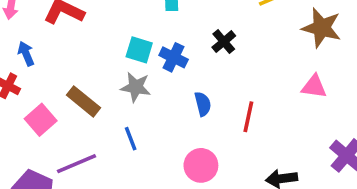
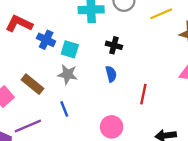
black cross: (224, 42) -> (114, 45), moved, turned -35
blue cross: (174, 57) -> (46, 40), moved
blue semicircle: (203, 104) -> (111, 74), moved

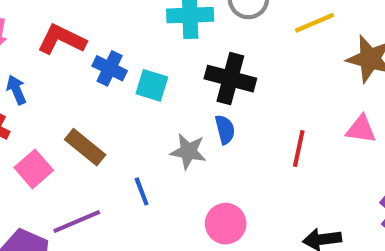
black cross: (114, 45) -> (230, 79), size x1.6
gray star: (68, 74) -> (188, 151), moved
red line: (143, 94) -> (299, 148), moved

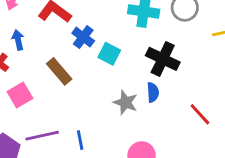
brown rectangle: (85, 147) -> (59, 71), moved
red line: (299, 148) -> (200, 114), turned -65
blue line: (142, 191) -> (80, 140), moved

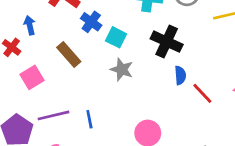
blue semicircle: (153, 92) -> (180, 75), moved
gray star: (126, 102) -> (122, 70), moved

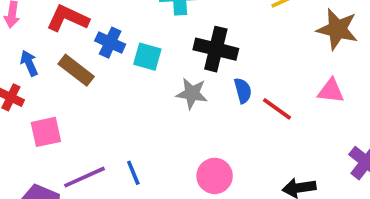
brown rectangle: (69, 54) -> (76, 70), moved
gray star: (122, 70) -> (192, 93), moved
pink square: (32, 77) -> (46, 132), turned 30

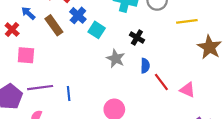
black cross: (216, 49) -> (137, 37), size x0.6
blue arrow: (29, 63) -> (28, 13), turned -40
pink triangle: (331, 91) -> (187, 90), moved

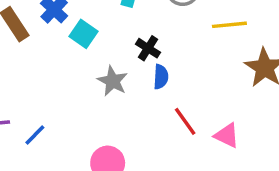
blue semicircle: (145, 66) -> (161, 77), moved
blue line: (69, 94) -> (35, 135), turned 48

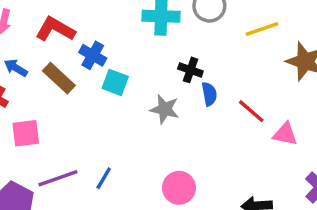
cyan square: (83, 34) -> (115, 82), moved
red line: (185, 121) -> (251, 111), moved

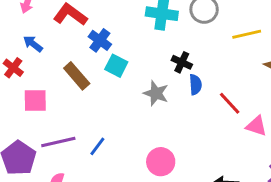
brown rectangle: (59, 78) -> (77, 76), moved

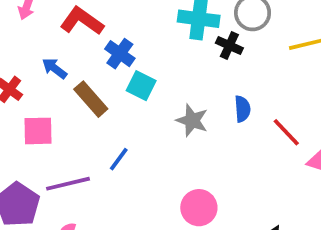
blue arrow: (33, 44) -> (55, 68), moved
black cross: (182, 62) -> (229, 46), moved
blue line: (97, 146) -> (119, 159), moved

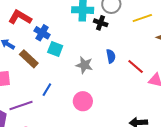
pink circle: (199, 208) -> (83, 101), moved

